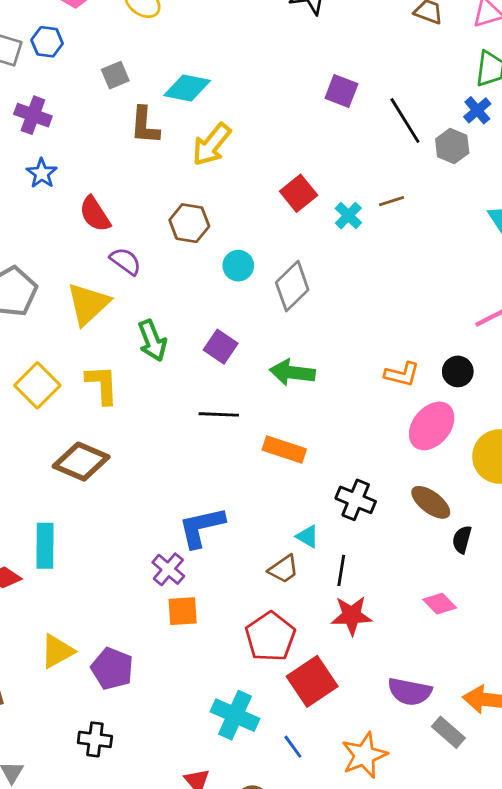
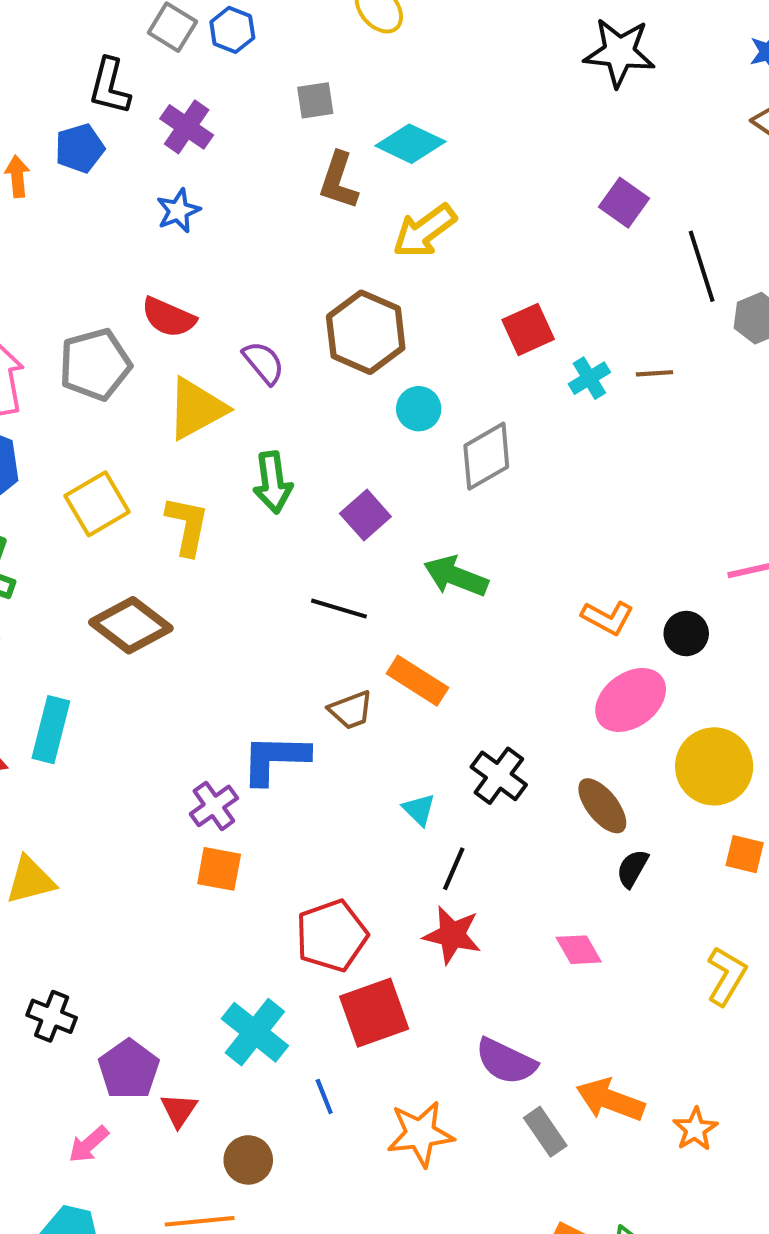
red semicircle: (95, 214) -> (169, 317), moved, turned -48
brown hexagon: (189, 223) -> (366, 332), size x1.4
brown trapezoid: (283, 569) -> (351, 710), moved
purple pentagon: (112, 669) -> (129, 1069), moved

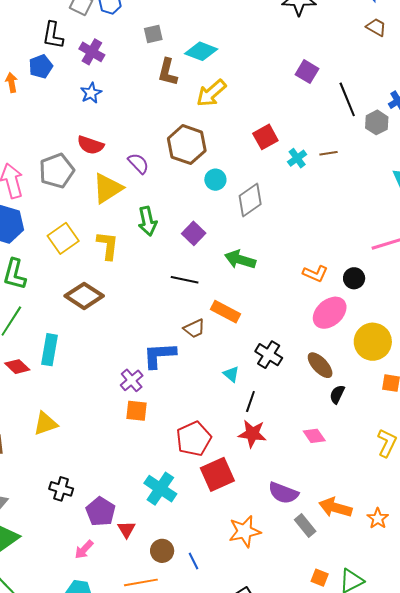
blue line: (324, 1097) -> (193, 561), moved

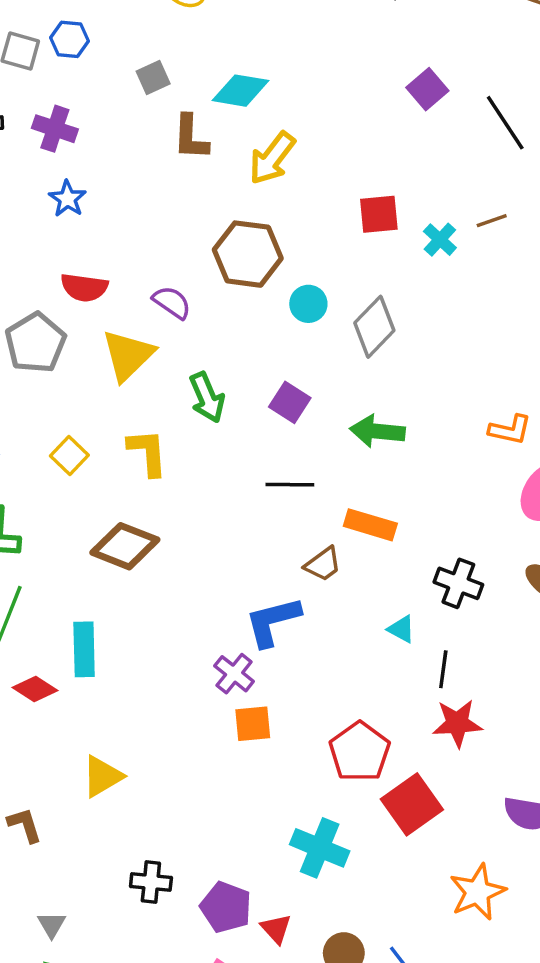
purple square: (307, 72) -> (427, 89), turned 30
red square: (265, 137) -> (379, 214), turned 35
yellow square: (63, 238) -> (69, 456), size x0.7

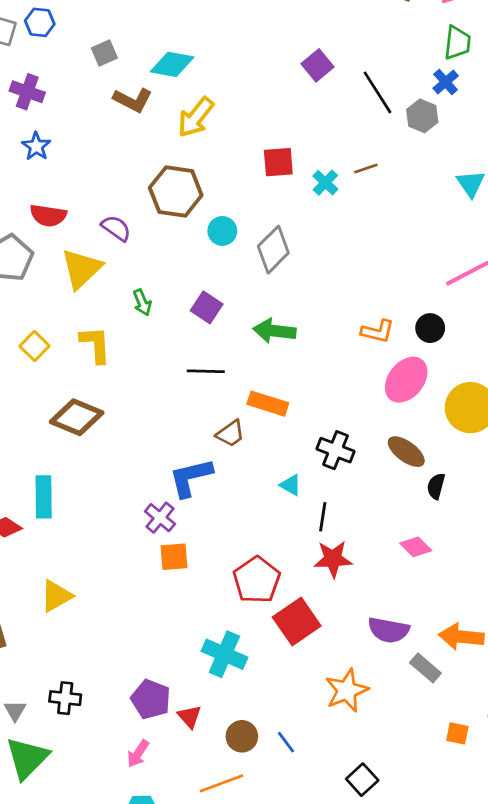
brown L-shape: (191, 137) -> (133, 100), turned -66
green arrow: (207, 397) -> (142, 303), size x0.7
black cross: (151, 882) -> (65, 698), moved

